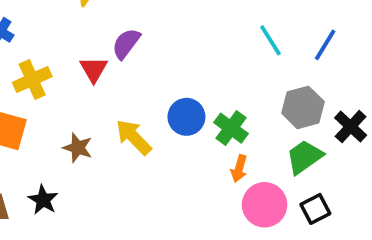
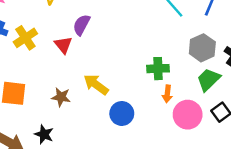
yellow cross: (32, 79) -> (25, 38), moved
blue circle: (186, 117) -> (122, 113), moved
green cross: (231, 128) -> (158, 69), turned -30

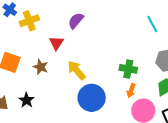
red triangle: (63, 45) -> (56, 43), moved
brown star: (61, 97) -> (41, 67), moved
blue circle: (122, 113) -> (92, 98), size x1.4

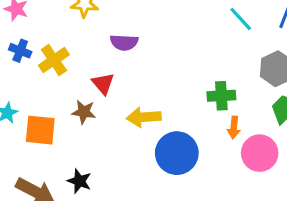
purple semicircle: (76, 21) -> (124, 42), turned -114
brown star: (41, 67) -> (84, 112), moved
yellow arrow: (77, 70) -> (144, 117), turned -40

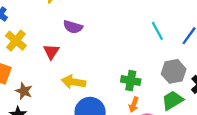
yellow cross: (54, 60) -> (16, 41), moved, turned -30
brown star: (84, 112) -> (24, 91), moved

